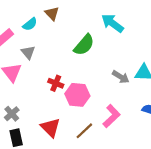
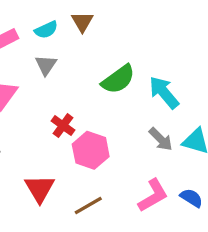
cyan arrow: (112, 23) -> (164, 93), moved
gray triangle: (28, 52) -> (46, 65), moved
pink L-shape: (111, 116) -> (153, 195), moved

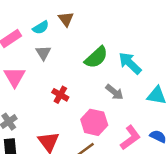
gray arrow: (161, 139) -> (114, 92), moved
pink hexagon: (91, 150) -> (94, 122), moved

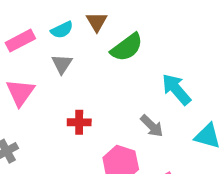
green semicircle: (96, 57) -> (127, 47), moved
red cross: (60, 95) -> (79, 122), turned -35

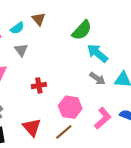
green semicircle: (127, 47) -> (82, 30), moved
gray arrow: (152, 126) -> (97, 79), moved

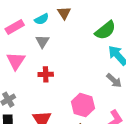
red cross: (39, 85) -> (46, 74), moved

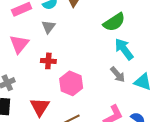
pink hexagon: (83, 105) -> (71, 83), moved

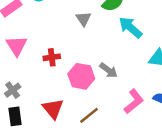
gray triangle: (48, 27) -> (83, 19), moved
gray arrow: (118, 74) -> (108, 70), moved

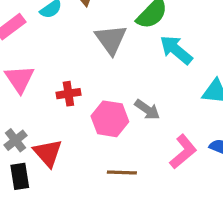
gray triangle: (83, 19) -> (111, 39), size x1.5
red triangle: (53, 109) -> (48, 153), moved
brown line: (89, 115) -> (122, 173), turned 42

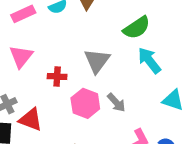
gray triangle: (111, 39) -> (97, 61), moved
red triangle: (48, 153) -> (31, 120), turned -40

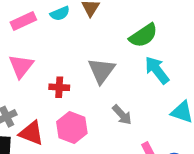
pink hexagon: (85, 103) -> (72, 127), moved

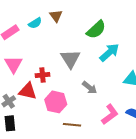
cyan arrow: (157, 70) -> (109, 52), turned 95
red triangle: (31, 133) -> (28, 91), moved

